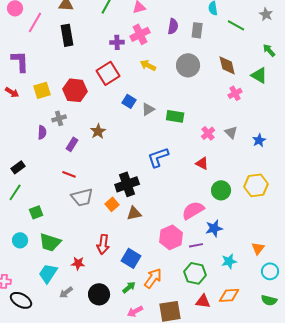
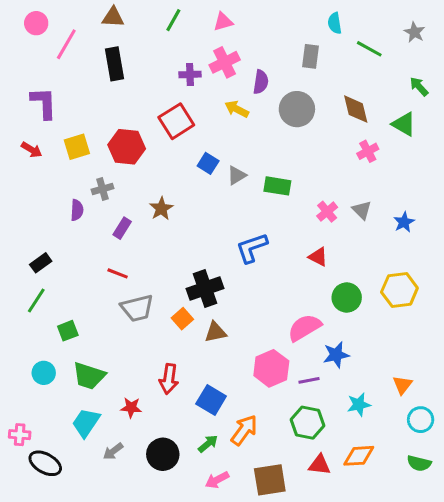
purple semicircle: (173, 26) -> (261, 82), moved

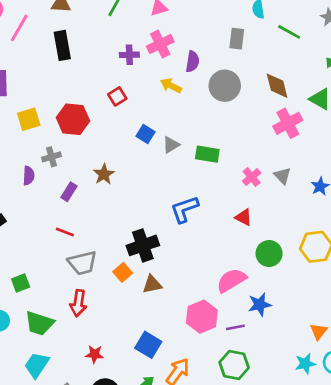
red square: (176, 121) -> (117, 96), size x0.6
pink cross: (368, 151) -> (288, 123), size x1.5
red arrow: (169, 379) -> (78, 303), moved
cyan star: (359, 405) -> (305, 364), moved
red star: (131, 408) -> (94, 354), moved

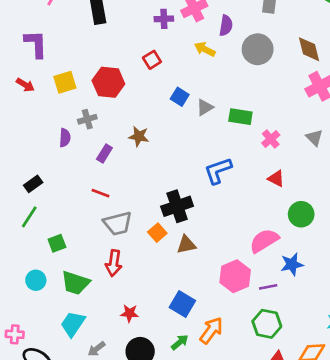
brown star: (104, 174) -> (139, 136), turned -30
pink cross: (252, 177) -> (271, 139), moved

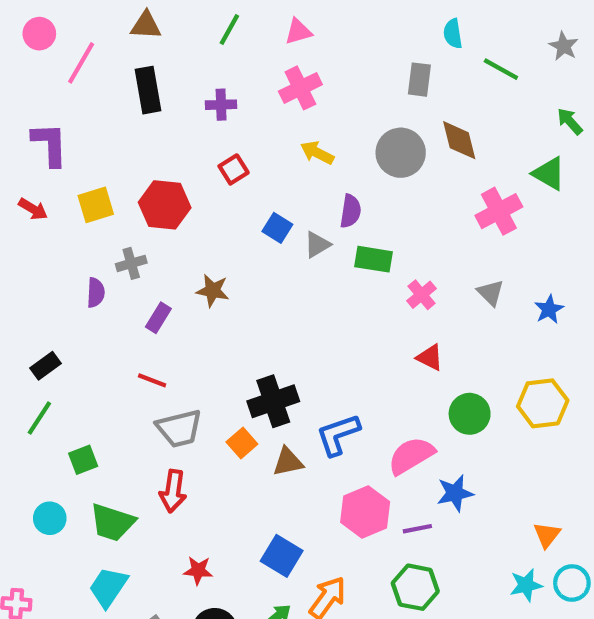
purple cross: (164, 19) -> (221, 105), moved
purple semicircle: (226, 25) -> (351, 211), moved
brown diamond: (309, 49) -> (459, 140), moved
blue L-shape: (218, 171) -> (338, 435), moved

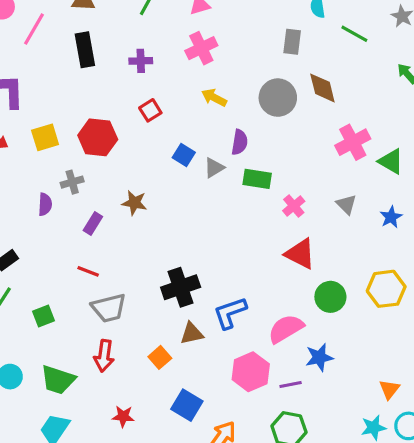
green triangle: (549, 174) -> (391, 161), moved
red triangle: (430, 357) -> (300, 254), size x1.5
orange square: (242, 443) -> (160, 357), moved
green square: (83, 460) -> (43, 316), moved

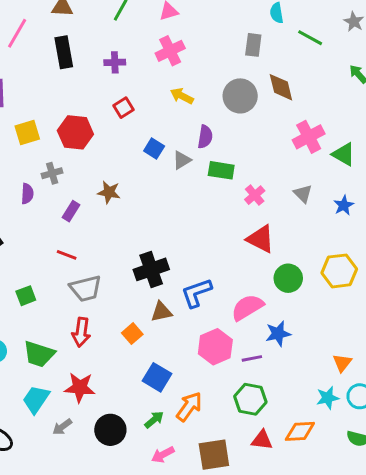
red star: (123, 416) -> (80, 388), moved, size x1.5

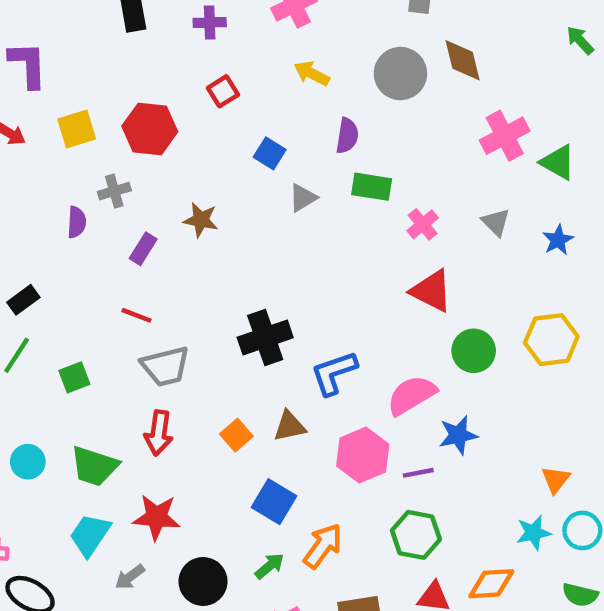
gray triangle: (182, 160) -> (303, 198), moved
brown triangle: (161, 312) -> (290, 426), moved

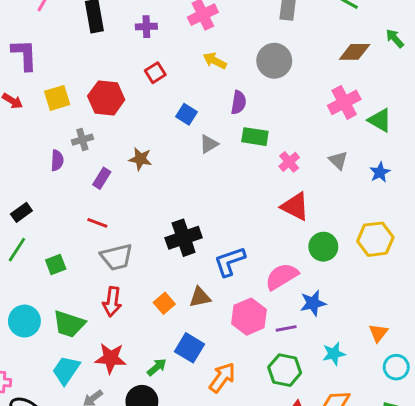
brown diamond: (463, 60) -> (355, 52), moved, turned -76
cyan circle: (28, 462) -> (24, 321), size x1.4
cyan star: (534, 533) -> (334, 354), moved
green arrow: (270, 566) -> (157, 367), moved

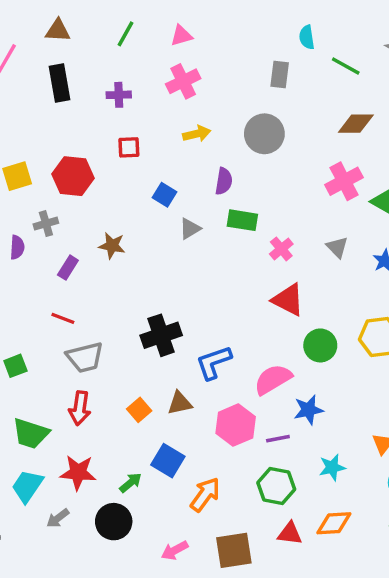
yellow arrow: (215, 61) -> (197, 134), turned 140
red square: (155, 73) -> (129, 147), turned 30

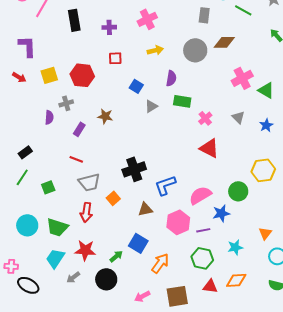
brown diamond: (356, 124) -> (224, 42), moved
green circle: (320, 345) -> (238, 191), moved
orange square: (139, 410) -> (113, 198), moved

